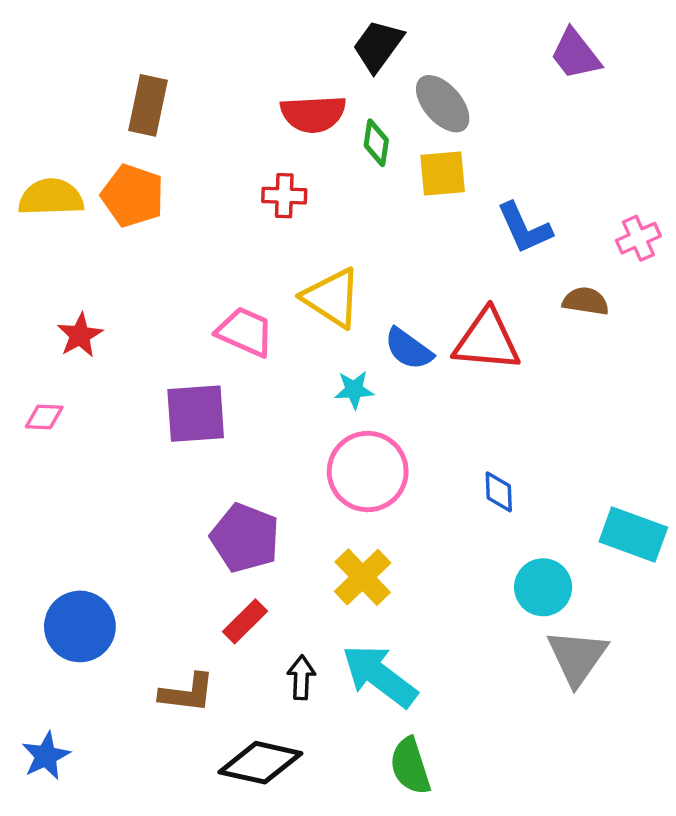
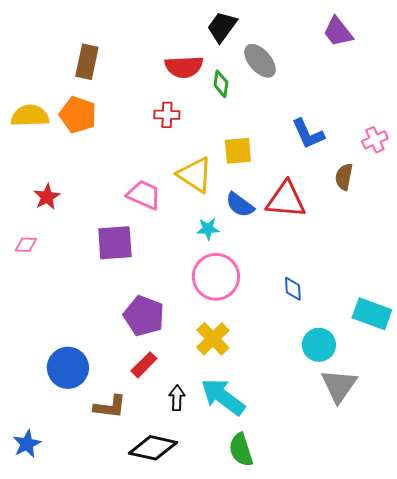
yellow square: (443, 173) -> (238, 151), moved
brown semicircle: (586, 301) -> (344, 177), turned -88
blue circle: (80, 626) -> (68, 368), moved

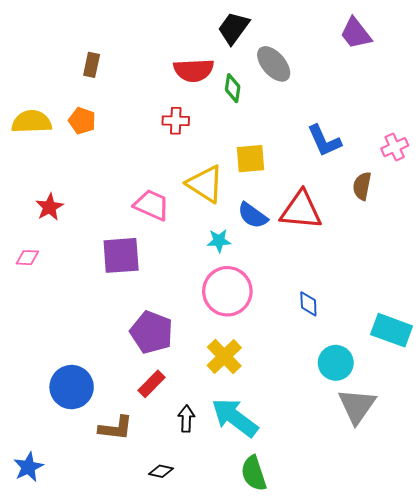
brown rectangle: (87, 62) -> (92, 65), size x0.7
orange pentagon: (78, 115) -> (82, 121), size x0.7
black diamond: (153, 448) -> (161, 471), size x0.5

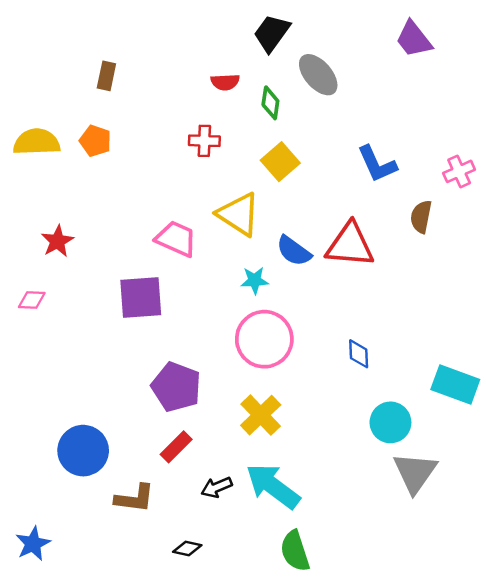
red semicircle: (194, 70) -> (225, 82), size x0.6
yellow square: (251, 159) -> (280, 162), moved, turned -36
black arrow: (186, 419) -> (217, 487), turned -115

